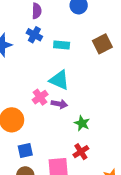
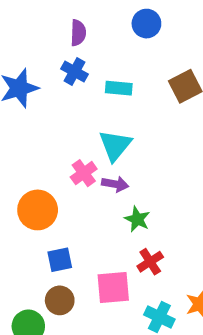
cyan triangle: (59, 80) -> (115, 145), turned 45
green star: (82, 123) -> (137, 219), moved

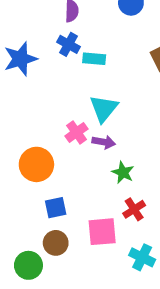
cyan rectangle: (119, 88) -> (94, 59), moved

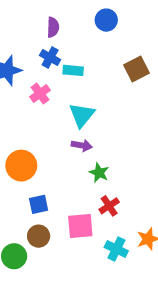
pink cross: (76, 132) -> (40, 93), moved

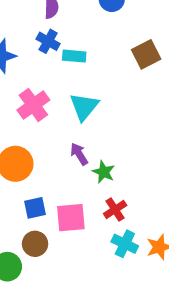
pink cross: (40, 93) -> (33, 105), moved, size x1.4
purple arrow: (82, 145) -> (79, 154), moved, turned -132
pink square: (80, 226) -> (71, 218), moved
cyan cross: (116, 249) -> (125, 244), moved

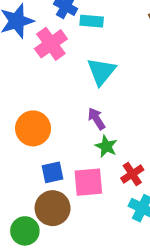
pink cross: (33, 105) -> (51, 44), moved
green star: (104, 172) -> (106, 146), moved
brown circle: (35, 244) -> (53, 208), size x1.4

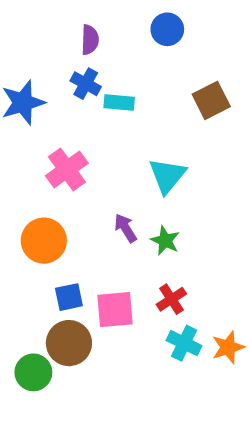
pink cross: (51, 44) -> (67, 169), moved
cyan triangle: (101, 71) -> (167, 176), moved
green star: (106, 146) -> (165, 241), moved

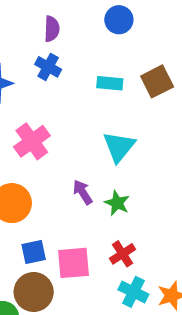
cyan rectangle: (119, 103) -> (110, 83), moved

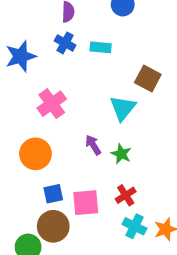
brown square: (157, 81) -> (148, 78), moved, turned -35
cyan rectangle: (110, 83) -> (101, 47), moved

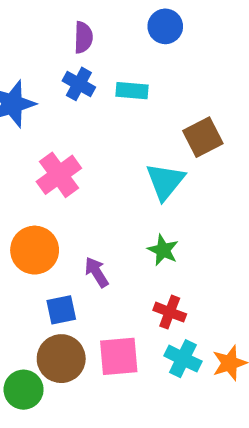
brown square: (148, 78) -> (203, 137), turned 35
purple arrow: (93, 145) -> (97, 272), moved
red cross: (126, 195) -> (170, 312), turned -36
pink square: (86, 203) -> (119, 356), moved

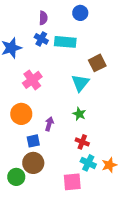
cyan rectangle: (132, 91) -> (65, 42), size x1.5
purple arrow: (97, 272) -> (49, 124), turned 48
pink square: (119, 356) -> (72, 182), moved

